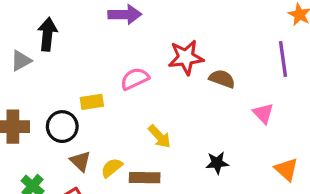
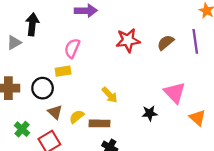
pink semicircle: (135, 79) -> (72, 48), moved, turned -42
brown semicircle: (222, 79) -> (166, 43), moved, turned -60
pink triangle: (263, 113) -> (175, 93), moved, size x1.5

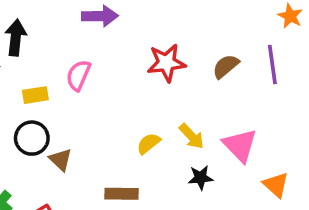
yellow rectangle: (63, 71) -> (35, 95), moved
yellow arrow: (110, 95) -> (192, 136), moved
brown triangle: (55, 112) -> (61, 160), moved
yellow semicircle: (77, 117) -> (148, 143), moved

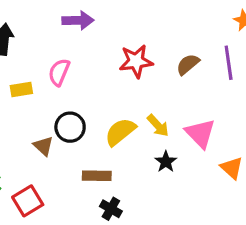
black circle: (32, 138) -> (70, 127), moved
yellow semicircle: (148, 143) -> (120, 132), size x1.5
black star: (200, 178) -> (166, 162), turned -30

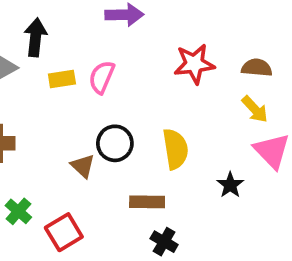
brown semicircle: (188, 64) -> (257, 68), turned 45
yellow rectangle: (21, 89) -> (62, 79), moved
yellow arrow: (158, 126) -> (255, 109), moved
yellow semicircle: (120, 132) -> (175, 149), turned 120

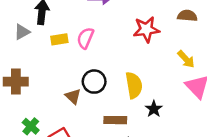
brown semicircle: (257, 68) -> (187, 16), moved
black star: (230, 185) -> (154, 109), moved

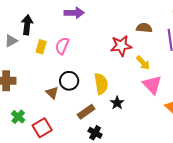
red star: (146, 29) -> (121, 46), moved
yellow rectangle: (59, 39) -> (41, 47), turned -64
brown rectangle: (115, 120) -> (86, 112), turned -36

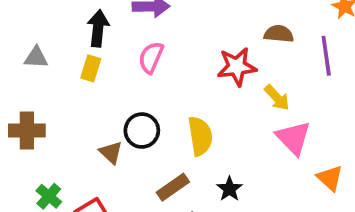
black arrow: (27, 25) -> (98, 28), moved
gray triangle: (11, 41) -> (36, 58), turned 32
pink semicircle: (62, 46) -> (151, 58), moved
black star: (117, 103) -> (229, 189), moved

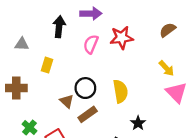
brown semicircle: (279, 34) -> (168, 30), turned -42
red star: (237, 67) -> (122, 38), moved
yellow rectangle: (91, 68) -> (47, 65), moved
brown rectangle: (173, 187) -> (88, 114), moved

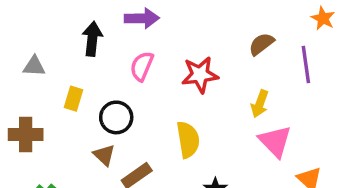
red star: (122, 38) -> (200, 75), moved
yellow arrow: (167, 68) -> (260, 104), turned 63
black circle: (85, 88) -> (116, 117), moved

